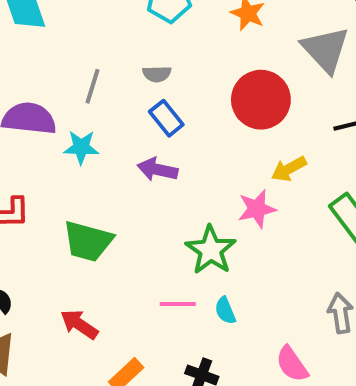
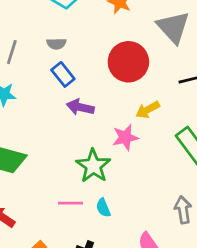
purple arrow: (158, 169) -> (80, 107), moved

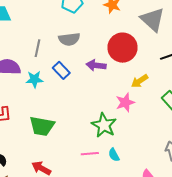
gray semicircle: (56, 44) -> (69, 39), size x1.5
blue rectangle: (63, 74) -> (61, 70), moved
purple arrow: (80, 107) -> (96, 65), moved

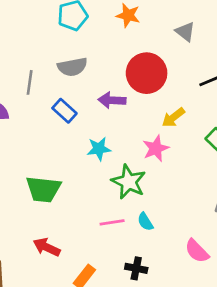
gray triangle: (153, 20) -> (185, 32), size x0.6
cyan star: (34, 79) -> (99, 149), moved

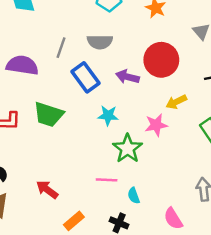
blue rectangle: (64, 111) -> (86, 77), size x1.4
green trapezoid: (43, 189) -> (48, 114), moved
cyan semicircle: (145, 222) -> (134, 196), moved

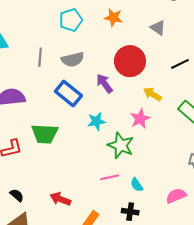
gray line: (61, 48) -> (40, 57), moved
purple arrow: (127, 77) -> (104, 83), turned 54
yellow arrow: (176, 102) -> (152, 94), turned 72
pink semicircle: (173, 219) -> (176, 196), turned 114

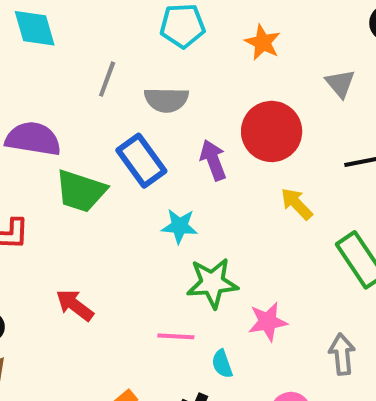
pink star: (140, 119) -> (268, 322), moved
green trapezoid: (45, 134) -> (81, 191), moved
green star: (121, 145) -> (212, 283), turned 30
red arrow: (60, 199) -> (75, 305), moved

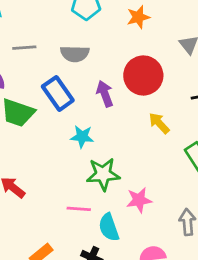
orange star: (263, 42) -> (138, 17), turned 30
gray line: (107, 79) -> (24, 48), moved, turned 65
cyan semicircle: (222, 364) -> (109, 227), size x1.5

